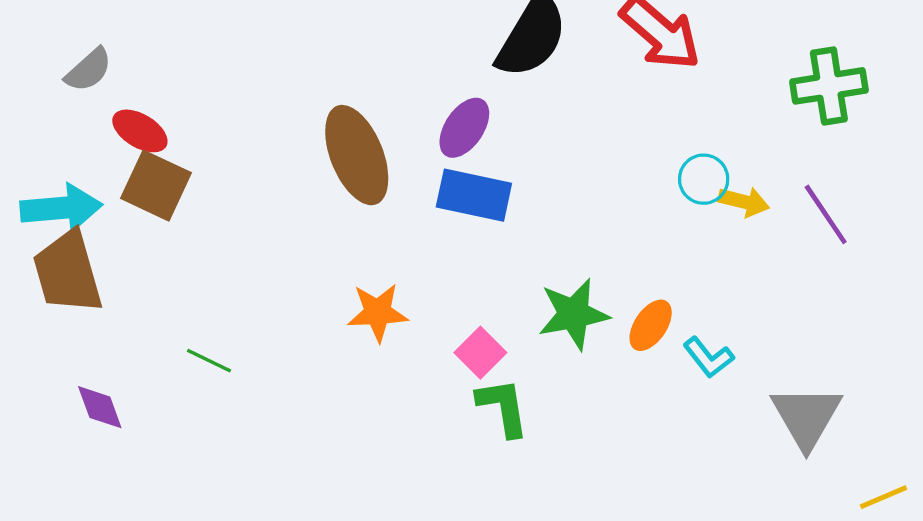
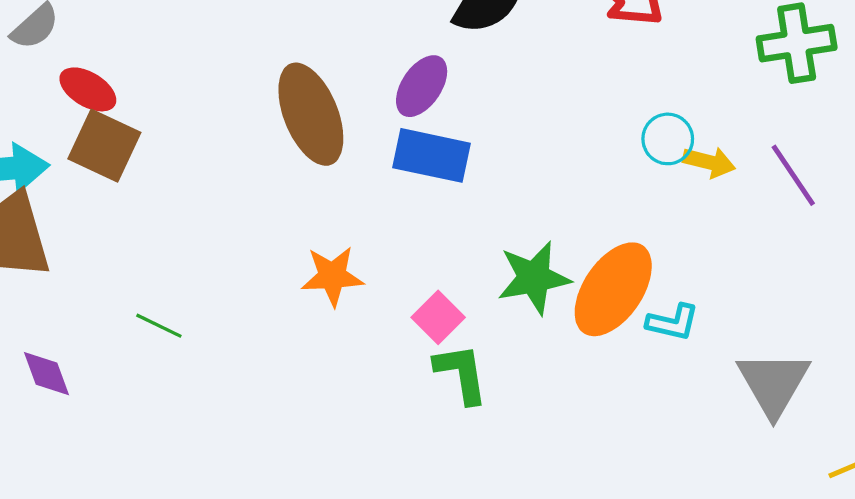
orange ellipse: (651, 325) -> (613, 289), size x1.8
cyan L-shape: (708, 357) -> (673, 322), turned -39

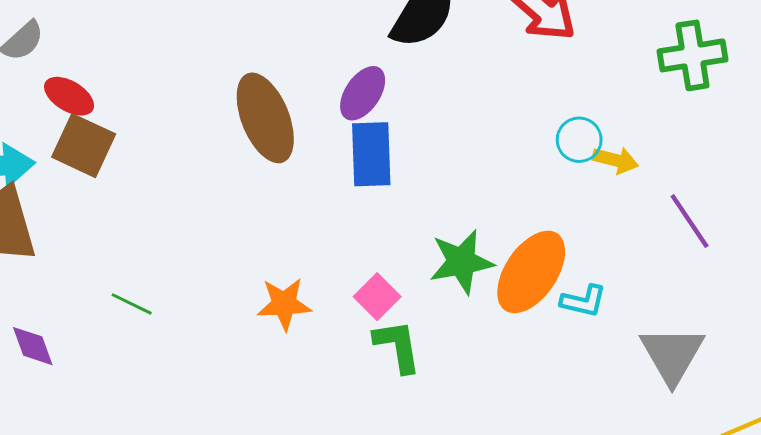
blue rectangle: (431, 155) -> (371, 154), turned 76
purple line: (793, 175) -> (690, 221), moved
orange star: (332, 276) -> (284, 304), moved

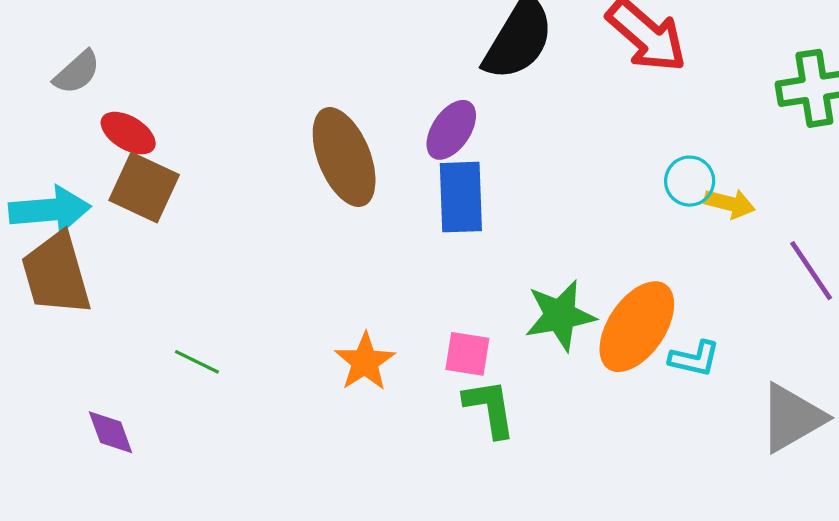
pink square: (377, 297) -> (467, 354), turned -36
orange star: (284, 304) -> (365, 362), turned -30
purple diamond: (33, 346) -> (111, 432), moved
gray triangle: (672, 355) -> (792, 418), turned 30

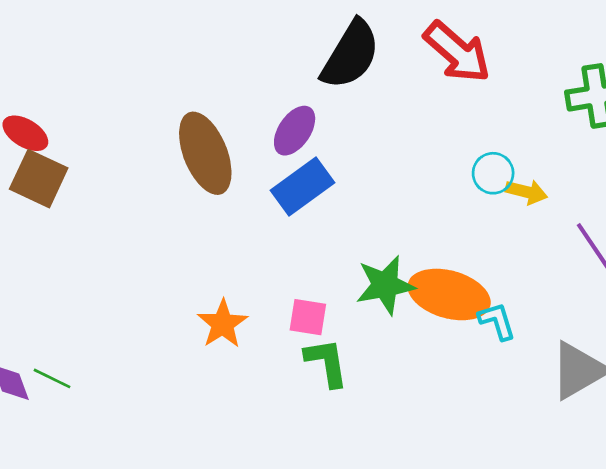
blue rectangle: (461, 197) -> (303, 187), turned 56
orange ellipse: (637, 327) -> (449, 294), turned 72
cyan L-shape: (694, 359) -> (497, 321), turned -120
green line: (197, 362) -> (52, 378), moved

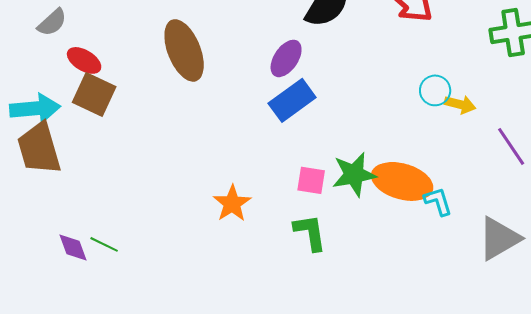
brown ellipse: (205, 153) -> (184, 50), moved
pink square: (308, 317) -> (311, 180), moved

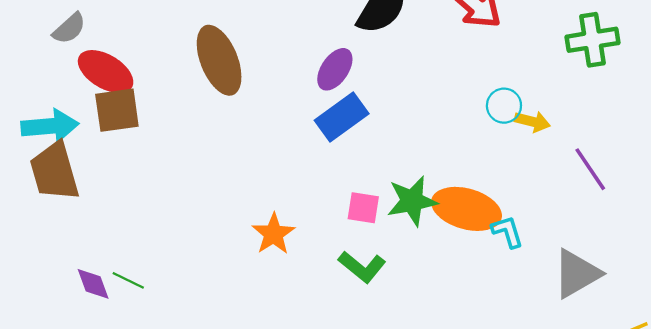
red ellipse: (84, 60) -> (106, 72), size x1.4
brown square: (94, 94) -> (117, 110), turned -33
green L-shape: (310, 232) -> (362, 267), turned 138

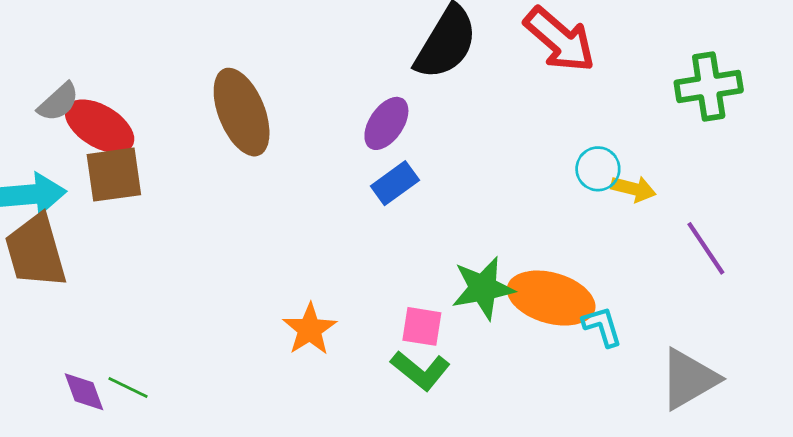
gray semicircle: (69, 28) -> (58, 102), moved
blue rectangle: (342, 117) -> (395, 183), size x0.7
pink square: (363, 208) -> (422, 326), moved

